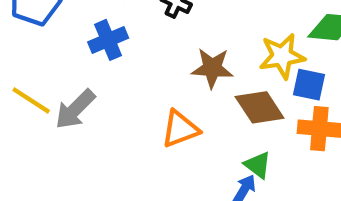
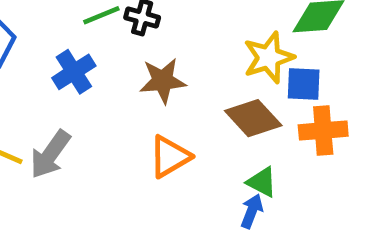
brown star: (212, 68) -> (163, 81), moved

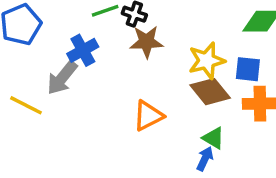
yellow star: (269, 58) -> (207, 61), moved
brown star: (163, 81) -> (146, 42), moved
gray arrow: (50, 154) -> (62, 78), moved

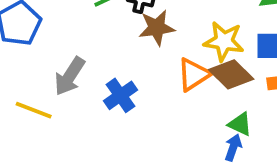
blue cross: (83, 50) -> (120, 95), moved
yellow star: (207, 61) -> (224, 41), turned 30
orange triangle: (148, 116) -> (194, 75), moved

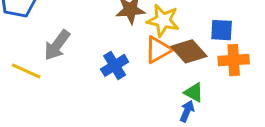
yellow star: (224, 41) -> (163, 20), moved
blue cross: (120, 95) -> (115, 65), moved

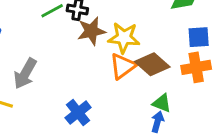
blue square: (222, 30) -> (199, 37), moved
blue cross: (115, 65) -> (78, 113), moved

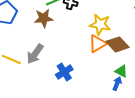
brown star: (91, 31) -> (44, 18), moved
gray arrow: (25, 74) -> (35, 54), moved

